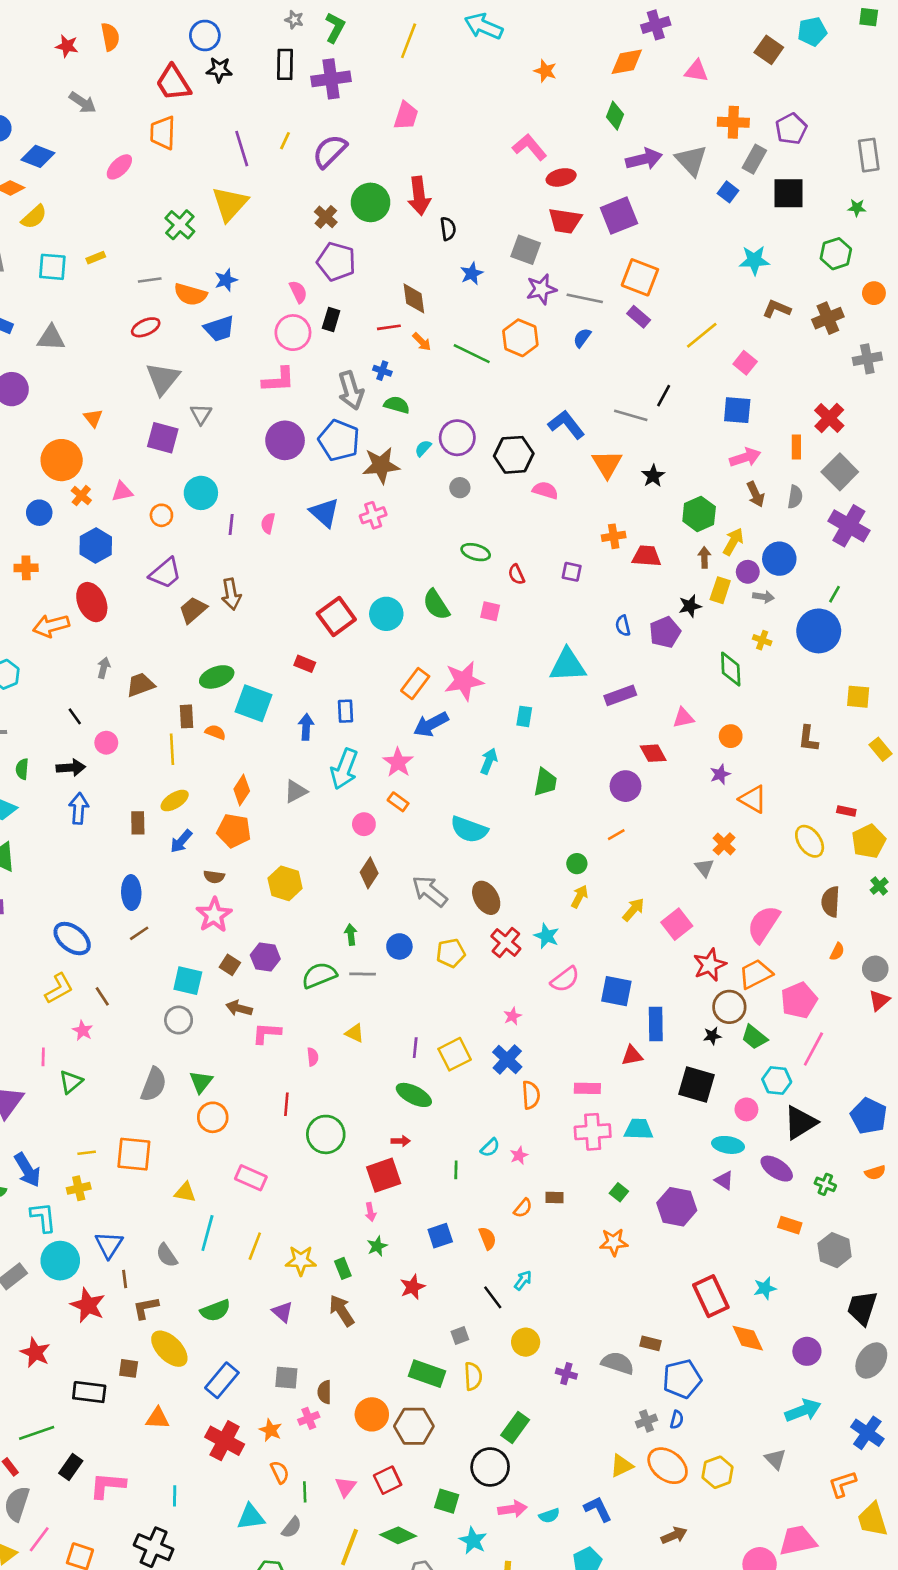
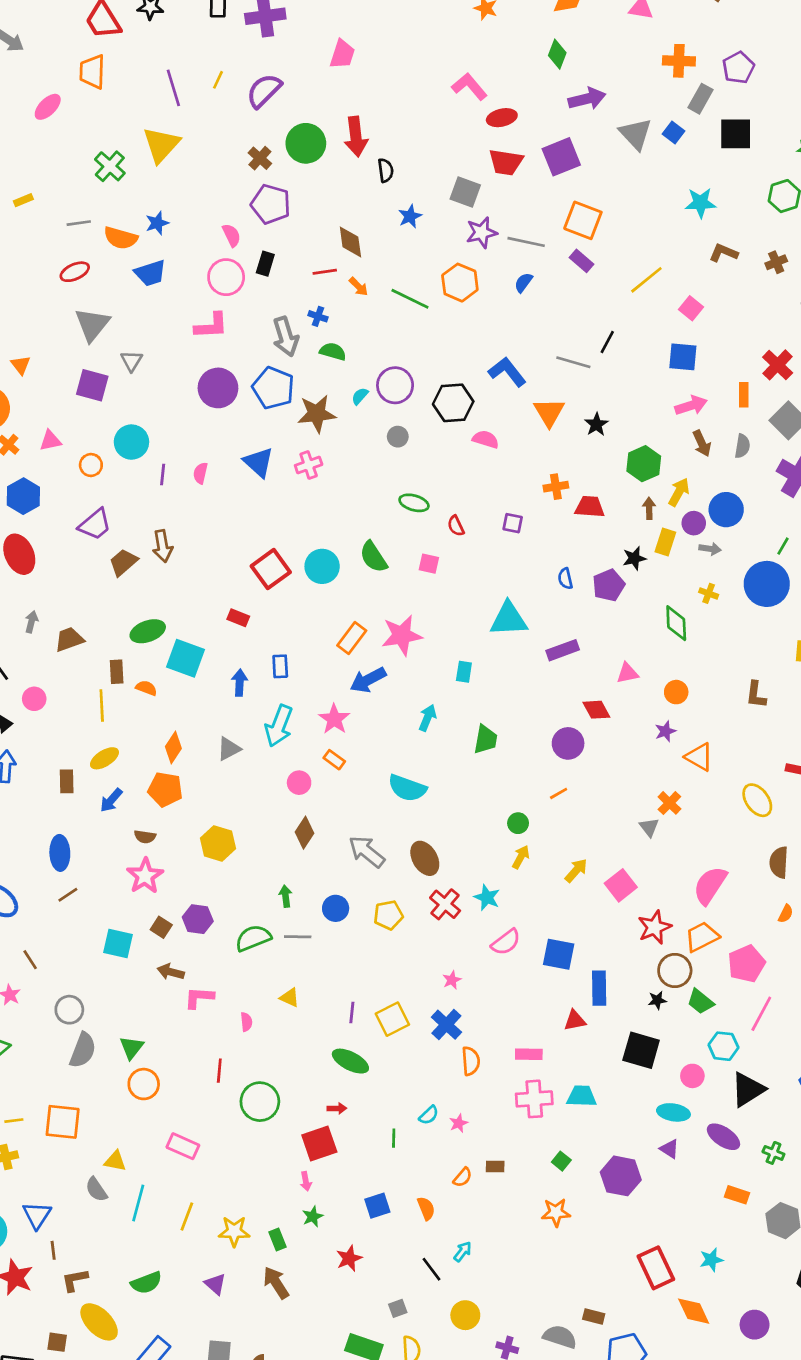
gray triangle: (691, 160) -> (636, 134), moved
brown cross: (828, 318) -> (776, 262), size x0.7
gray circle: (179, 1020) -> (69, 1010), moved
gray semicircle: (167, 1255) -> (96, 1189), moved

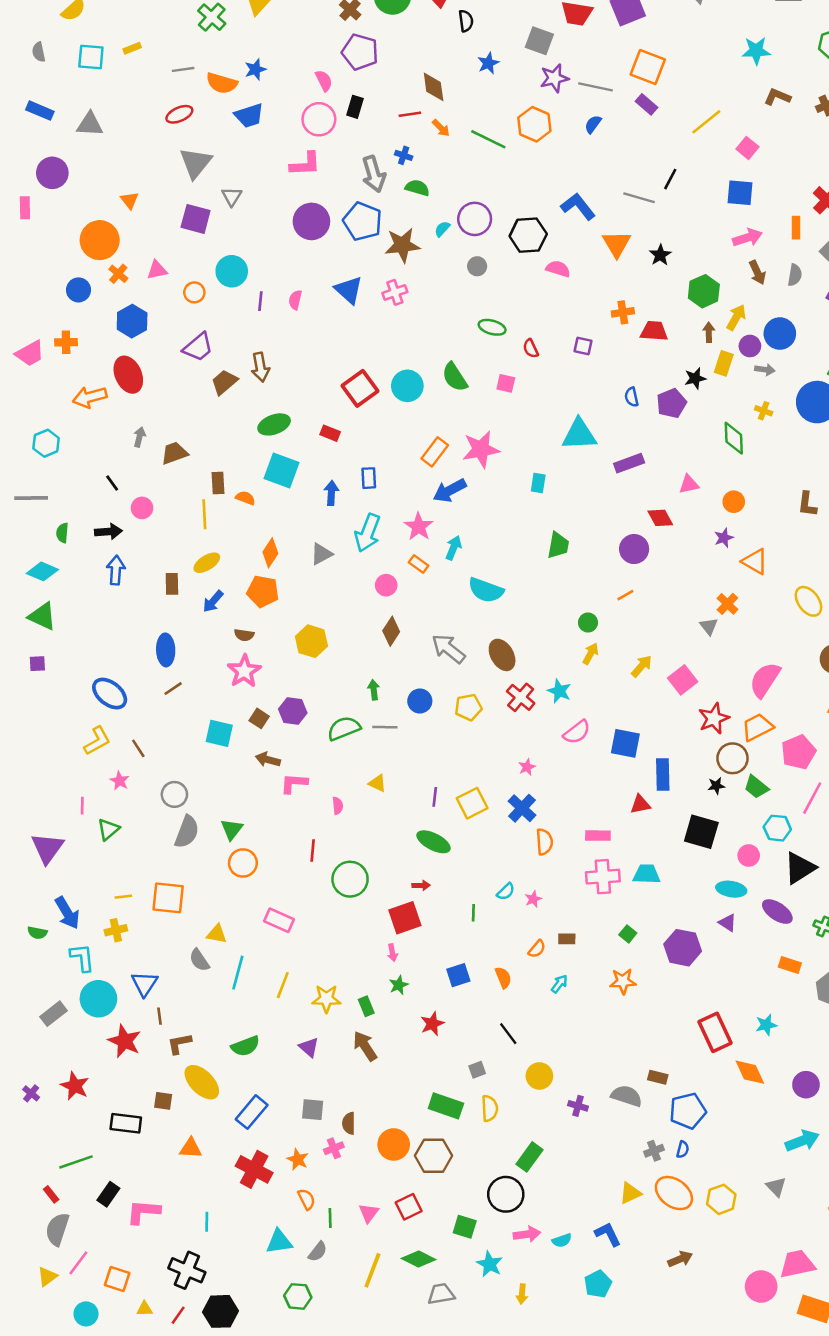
green ellipse: (148, 631) -> (274, 424), moved
cyan arrow: (427, 718) -> (453, 548), moved
cyan arrow: (463, 1252) -> (559, 984), moved

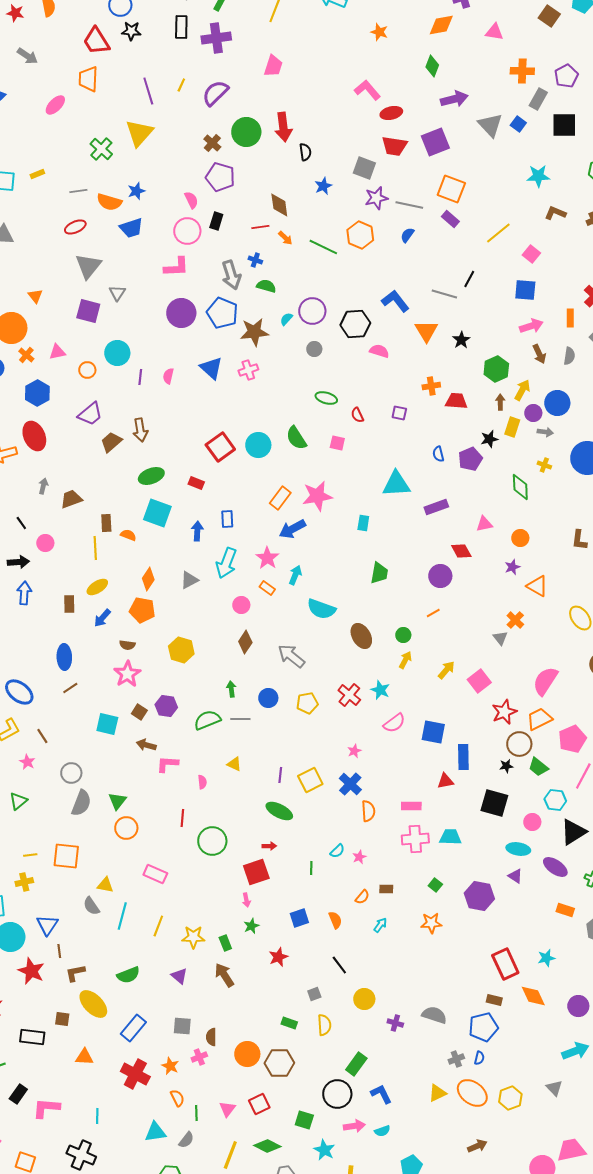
brown ellipse: (502, 655) -> (361, 636), moved
brown rectangle: (658, 1077) -> (494, 1000), moved
green rectangle: (446, 1106) -> (289, 1023), size x0.6
blue L-shape: (608, 1234) -> (381, 1094), moved

